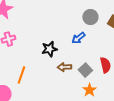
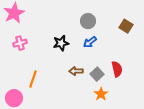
gray circle: (90, 17) -> (88, 21), moved
black star: (49, 49) -> (61, 43), moved

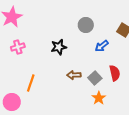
blue arrow: (90, 42) -> (102, 46), moved

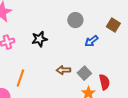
black star: (59, 47) -> (39, 39), moved
red semicircle: (115, 73) -> (104, 82), moved

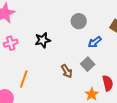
brown arrow: (63, 70) -> (67, 71), turned -120
gray square: (84, 73) -> (88, 64), moved

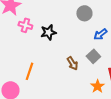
pink cross: (11, 43) -> (25, 25), moved, turned 32

